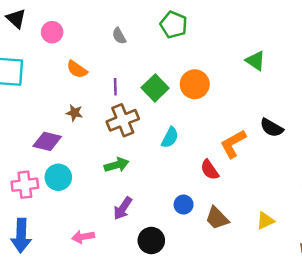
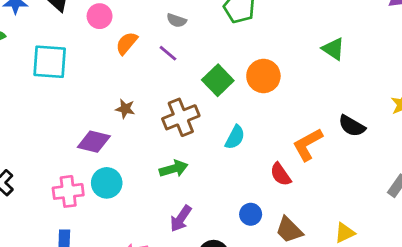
gray semicircle: (119, 36) -> (177, 20), turned -42
orange semicircle: (77, 69) -> (127, 43), moved, turned 95
purple line: (115, 87) -> (168, 53), moved, turned -49

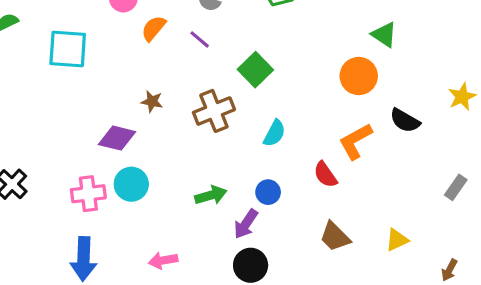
orange circle: (263, 76) -> (359, 76), moved
green arrow: (174, 169) -> (211, 195), moved
blue circle: (251, 214) -> (268, 192), moved
purple arrow: (181, 219) -> (246, 224), moved

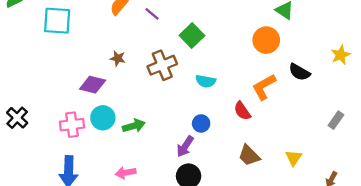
cyan semicircle: (274, 133) -> (206, 81), turned 72
green arrow: (211, 195) -> (134, 126), moved
yellow triangle: (397, 240) -> (294, 158), turned -30

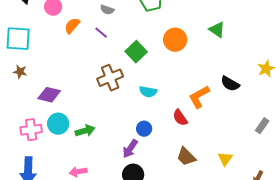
orange circle: (266, 40) -> (175, 40), moved
brown star: (118, 58) -> (20, 72), moved

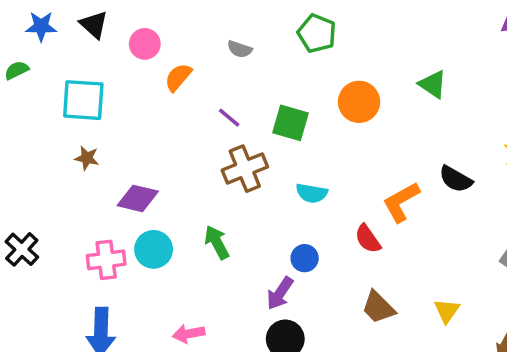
purple line: (101, 33) -> (229, 118), moved
green square: (136, 52) -> (291, 123), turned -30
green arrow: (85, 131) -> (217, 242), moved, turned -102

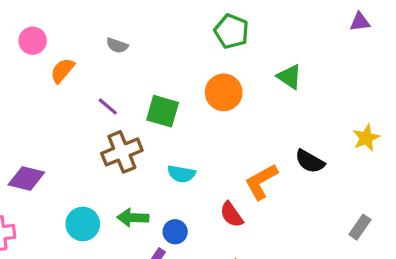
green pentagon: (317, 33) -> (231, 31), moved
green arrow: (217, 242) -> (133, 218), moved, turned -60
cyan circle: (154, 249) -> (83, 224), moved

